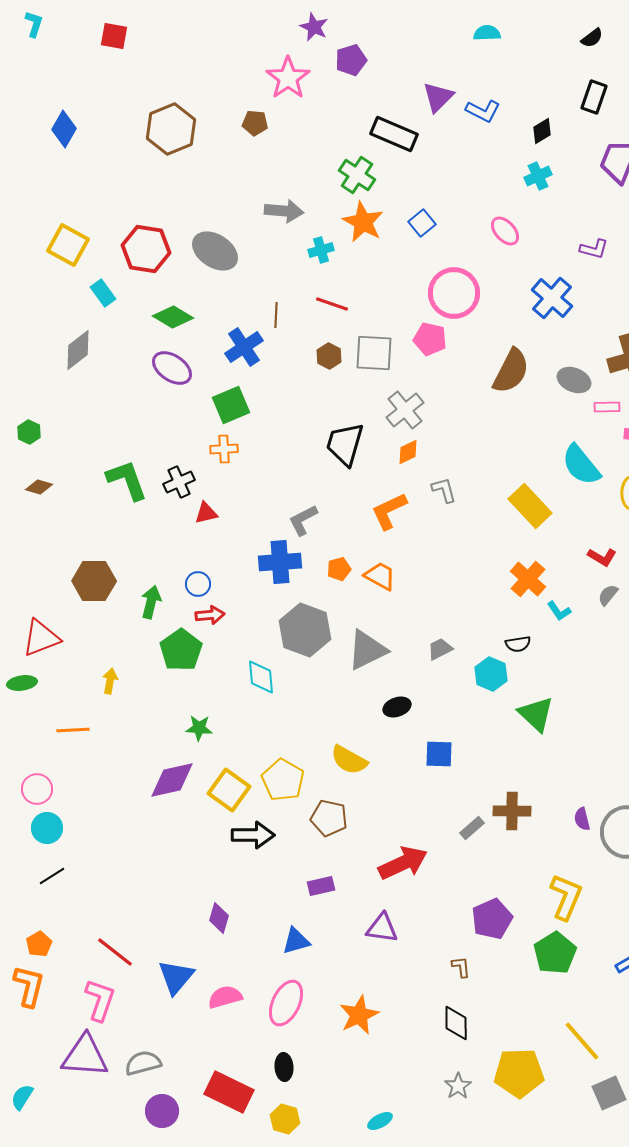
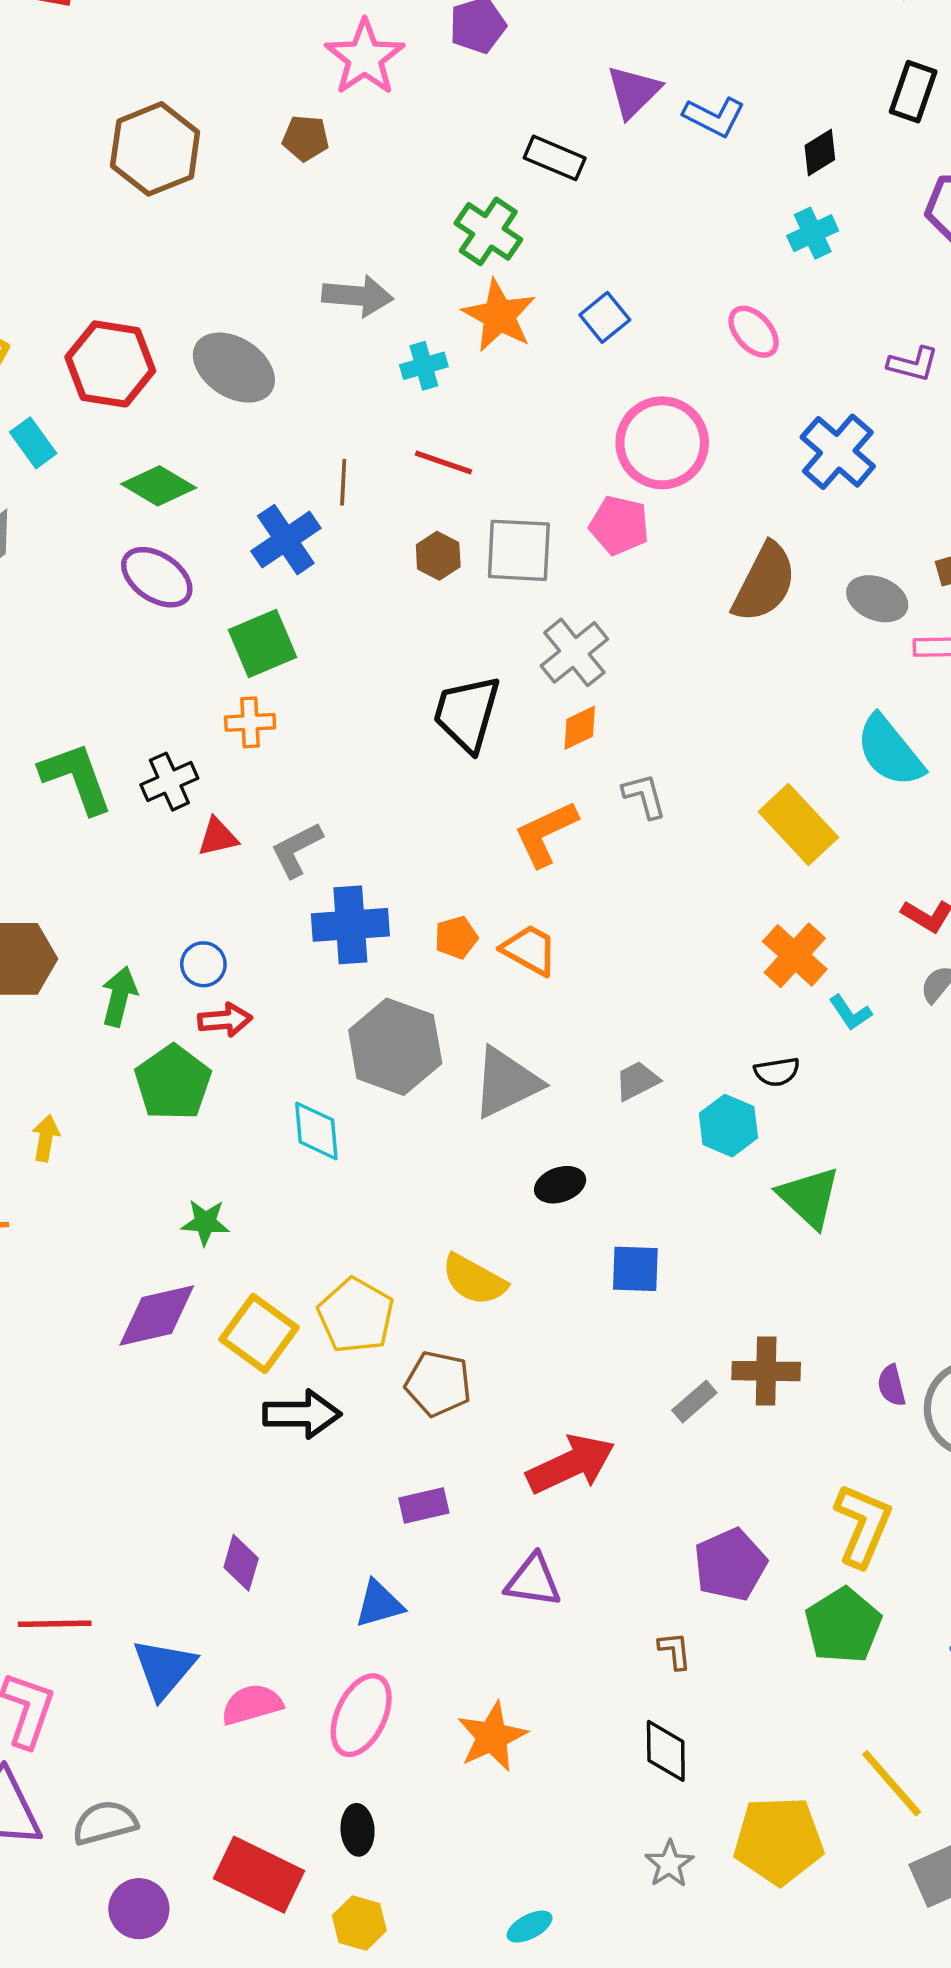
black rectangle: (394, 134) -> (555, 158), size x0.7
gray L-shape: (303, 520) -> (297, 850), moved
red line: (115, 952) -> (55, 1624), turned -39

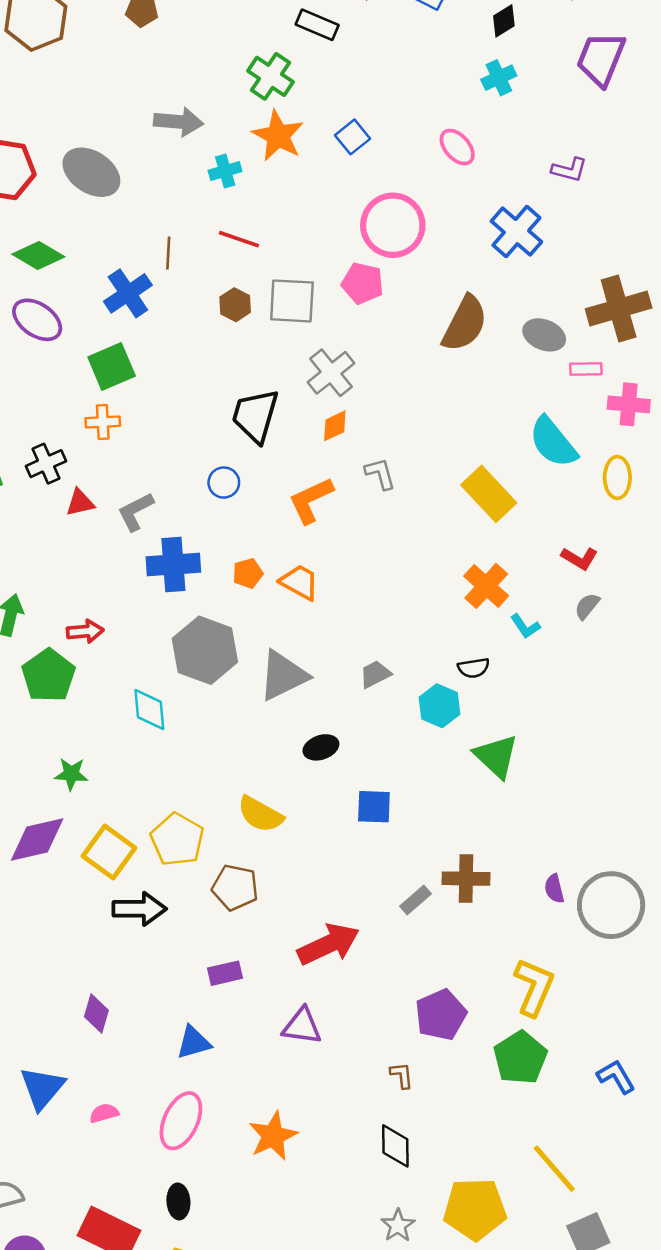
blue circle: (203, 964) -> (224, 483), moved
pink semicircle: (252, 1704) -> (104, 1113), size x0.7

